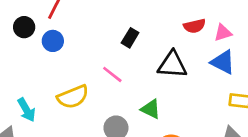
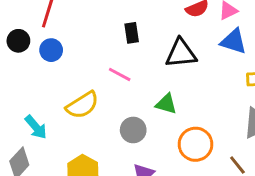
black rectangle: (130, 38) -> (132, 33), turned -30

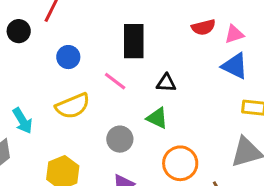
black rectangle: (132, 33) -> (134, 41), size x1.6
blue circle: (51, 50) -> (68, 57), moved
black triangle: (181, 53) -> (166, 83), moved, size x0.6

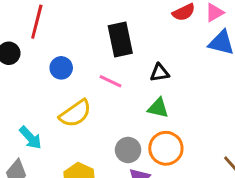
gray circle: (120, 139) -> (128, 150), moved
orange circle: (180, 163) -> (166, 148), moved

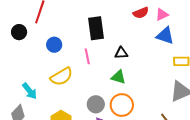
pink line: (111, 81) -> (87, 56), turned 49

